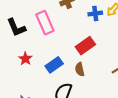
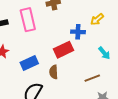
blue cross: (95, 14) -> (78, 32), moved

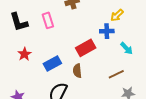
pink rectangle: (28, 20) -> (48, 20), size x0.7
blue cross: (78, 32) -> (107, 31), moved

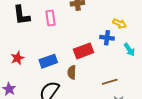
yellow arrow: (117, 15) -> (120, 24), turned -120
cyan arrow: (127, 48) -> (129, 50), moved
red star: (24, 54) -> (17, 58), moved

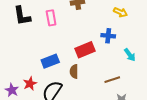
yellow arrow: (120, 24) -> (120, 12), moved
cyan arrow: (129, 50) -> (130, 55), moved
red star: (17, 58) -> (30, 84), moved

